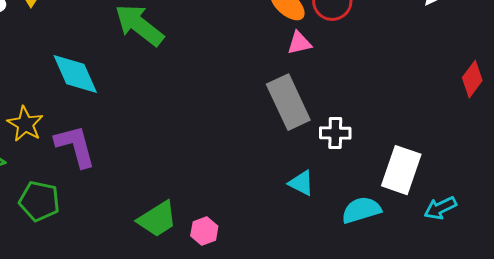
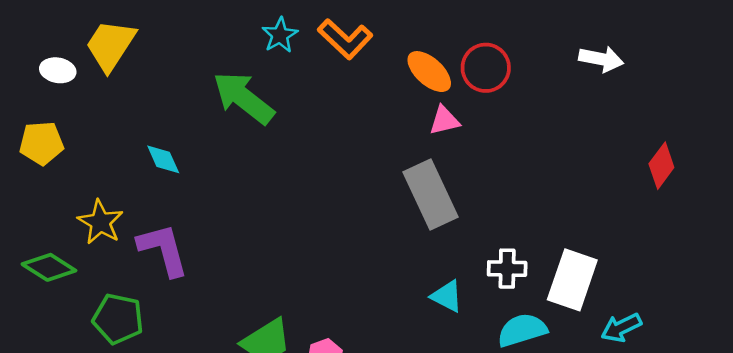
cyan diamond: (75, 74) -> (163, 159), size x0.6
white cross: (335, 133) -> (507, 269), moved

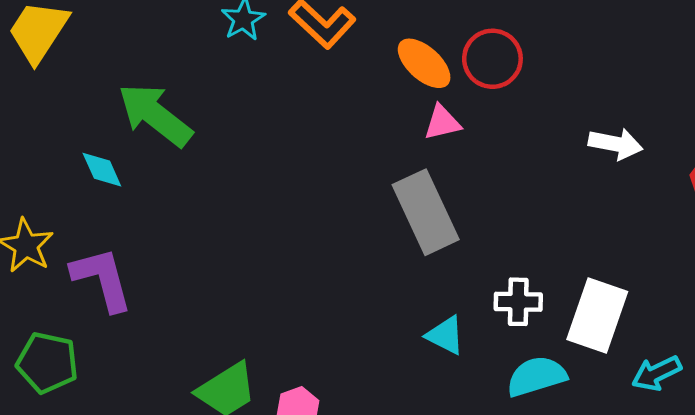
white arrow: (601, 59) -> (616, 144), moved
green arrow: (243, 98) -> (155, 115), moved

